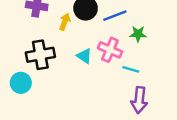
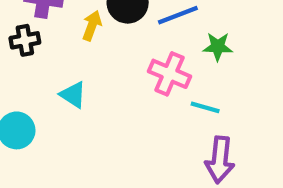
black cross: (40, 55) -> (25, 40), moved, size x0.6
cyan triangle: (84, 56) -> (73, 95), moved

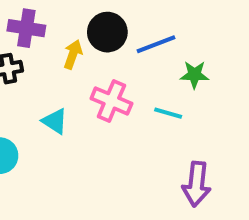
pink cross: (170, 74) -> (111, 101), moved
cyan line: (205, 107) -> (168, 113), moved

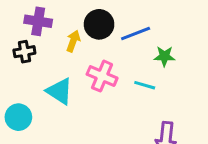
cyan triangle: (55, 121) -> (59, 91), size x1.4

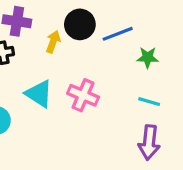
pink cross: (102, 76) -> (83, 95), moved
cyan line: (145, 85) -> (149, 102), moved

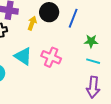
blue line: (118, 34) -> (73, 18), turned -48
green star: (148, 57) -> (91, 41), moved

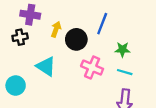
black circle: (49, 12) -> (76, 39), moved
pink cross: (51, 57) -> (92, 68), moved

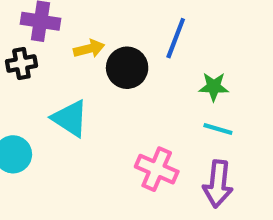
yellow arrow: (56, 29) -> (89, 49), turned 56
pink cross: (92, 68) -> (157, 169), moved

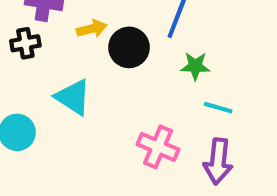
green star: (214, 87) -> (195, 66), moved

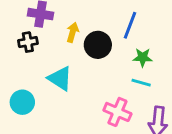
yellow arrow: (92, 29) -> (73, 32), turned -60
cyan line: (218, 108) -> (141, 83), moved

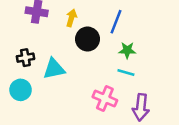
yellow arrow: (73, 32) -> (71, 18), moved
black cross: (28, 42) -> (25, 58), moved
cyan triangle: (60, 78) -> (54, 69), turned -45

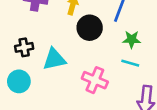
pink cross: (105, 99) -> (95, 80), moved

